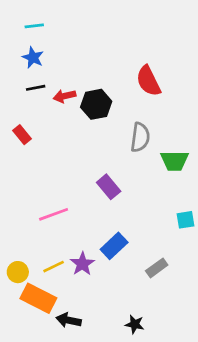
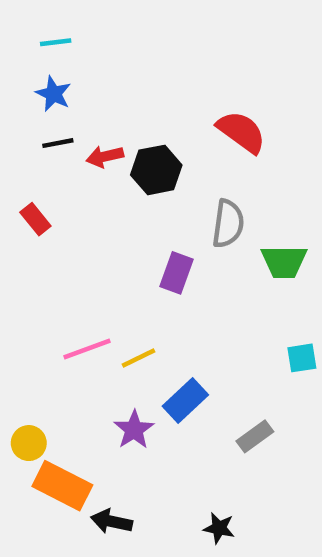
red semicircle: (148, 81) -> (241, 132), turned 152
purple rectangle: (109, 187) -> (177, 273), moved, turned 60
yellow line: (54, 267) -> (138, 358), moved

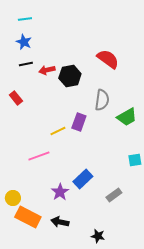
green trapezoid: (284, 262) -> (127, 117), turned -30
yellow line: (138, 358) -> (58, 131), moved
black arrow: (112, 521) -> (60, 222), moved

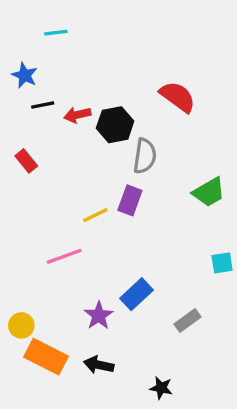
cyan line: (25, 19) -> (56, 33), moved
blue star: (24, 42) -> (25, 75), moved
gray semicircle: (102, 100) -> (145, 156), moved

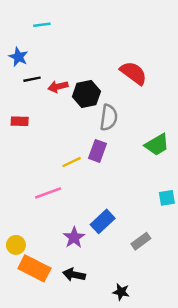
red rectangle: (26, 161) -> (20, 121), turned -49

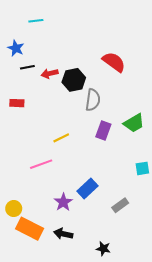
purple rectangle: (98, 151) -> (103, 130), moved

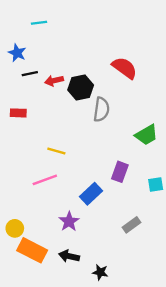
purple rectangle: (103, 130) -> (120, 172), moved
yellow line: (61, 138) -> (56, 151), moved, turned 42
blue rectangle: (88, 188) -> (91, 194), moved
black star: (103, 249) -> (100, 272), moved

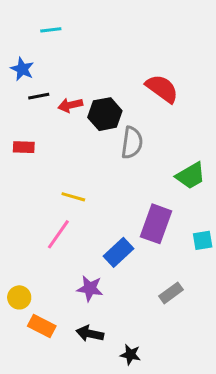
purple rectangle: (120, 172) -> (156, 224), size x1.4
pink line: (45, 180) -> (58, 234), turned -35
purple star: (69, 221) -> (90, 288), turned -30
orange rectangle: (32, 250) -> (42, 326), size x0.7

